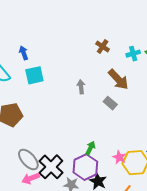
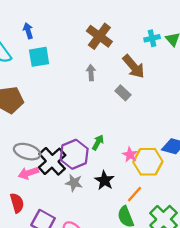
brown cross: (103, 47) -> (99, 36), moved, size x1.6
gray ellipse: (28, 159) -> (27, 152), turned -35
purple hexagon: (85, 167) -> (74, 154), moved

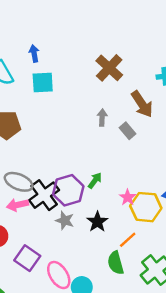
gray arrow: (91, 73) -> (102, 118), moved

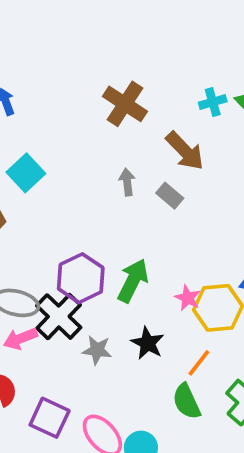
cyan square: (43, 83) -> (26, 173), moved, turned -30
green arrow: (95, 181) -> (133, 281), size x1.6
purple hexagon: (68, 190) -> (81, 278), moved

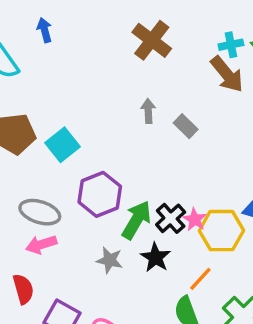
brown arrow: (185, 151) -> (227, 74), moved
cyan square: (26, 173) -> (62, 145), moved
green arrow: (133, 281) -> (136, 220), moved
black cross: (59, 317) -> (171, 218), moved, size x0.7

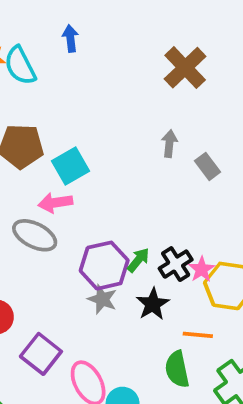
purple hexagon: (100, 194) -> (104, 266), moved
green arrow: (136, 220) -> (138, 260), size x0.6
pink arrow: (41, 245) -> (55, 203), moved
orange line: (200, 279) -> (198, 335), turned 44

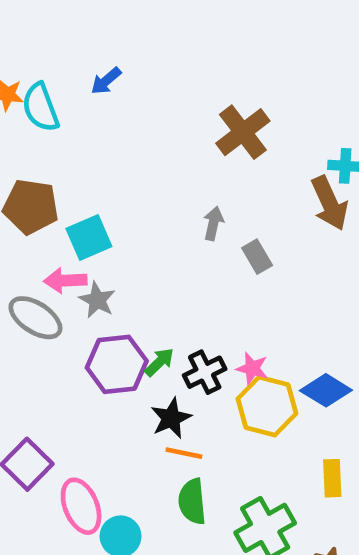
blue arrow: (70, 38) -> (106, 81), turned -130
pink star: (202, 269) -> (252, 368), moved, turned -30
gray star: (102, 299) -> (97, 300), moved
orange line: (198, 335) -> (184, 453), moved

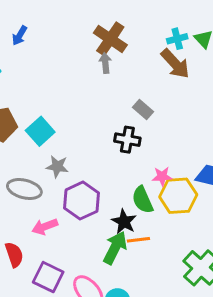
gray arrow: (213, 223) -> (105, 63), moved
pink arrow: (65, 280) -> (45, 227), moved
green arrow: (159, 362) -> (115, 248), moved, size x1.6
black cross: (205, 372) -> (127, 140), moved, turned -35
green semicircle: (192, 501) -> (142, 200), moved

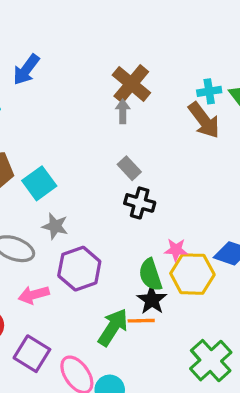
blue arrow: (20, 36) -> (26, 70), size x1.4
gray rectangle: (143, 110) -> (129, 168), moved
black star: (124, 222) -> (152, 300), moved

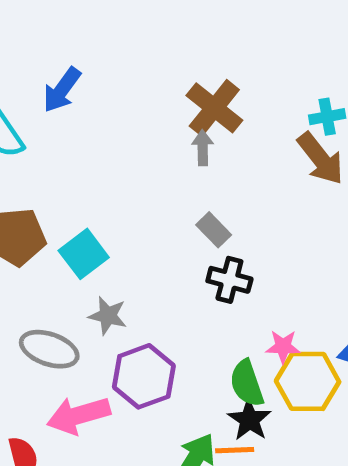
pink arrow: (34, 295) -> (78, 415), size x1.4

